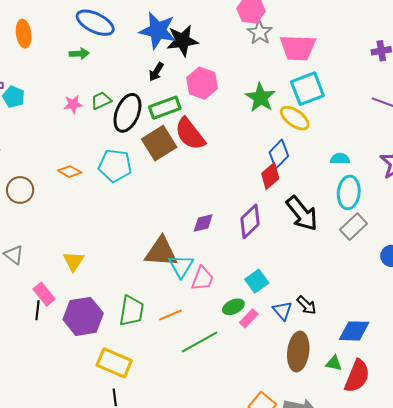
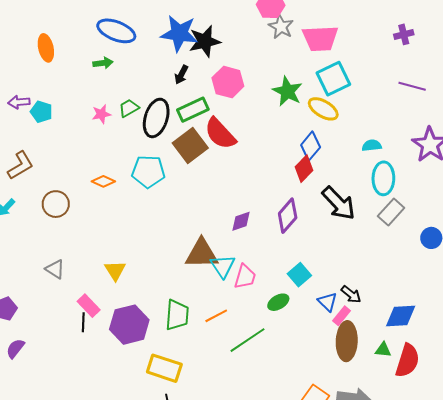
pink rectangle: (249, 318) -> (341, 316), moved

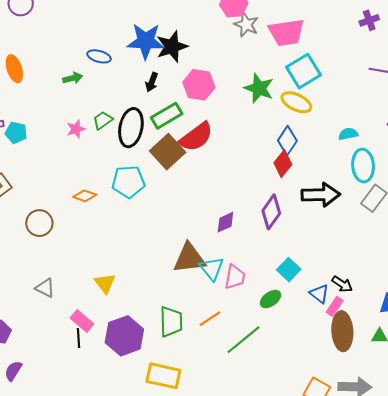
blue ellipse: (116, 31) -> (99, 56), moved, size x0.6
red semicircle: (220, 134) -> (196, 137), turned -78
black arrow: (339, 203) -> (321, 195), turned -42

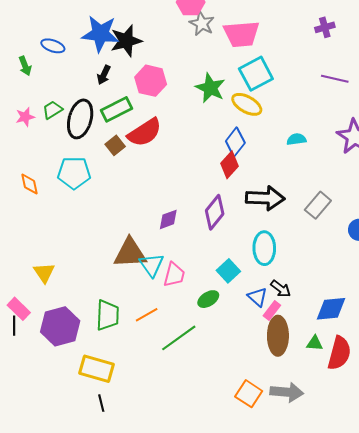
green arrow: (73, 78) -> (25, 66), turned 78
brown square: (168, 152) -> (115, 145), size x0.6
cyan ellipse: (363, 166) -> (264, 248), moved
orange diamond: (85, 196) -> (30, 184), turned 55

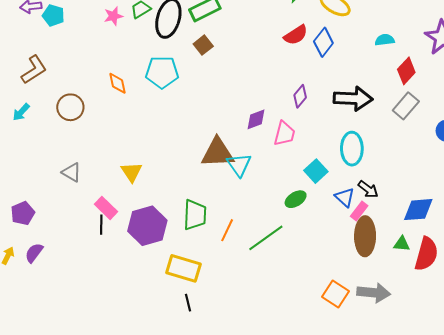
red semicircle: (145, 132) -> (296, 35), moved, size x0.7
red diamond: (229, 165) -> (406, 71), moved
purple diamond: (215, 212) -> (300, 96), moved, size x0.7
pink trapezoid: (174, 275) -> (284, 134), moved
orange line: (147, 315) -> (227, 230), moved, turned -35

